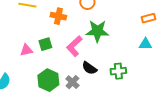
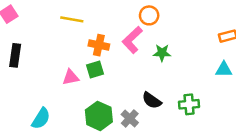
orange cross: (58, 16) -> (99, 45), moved
green star: (97, 31) -> (162, 53), size x0.6
pink L-shape: (74, 46) -> (132, 40), moved

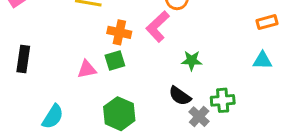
green star: (162, 53) -> (192, 60), moved
black rectangle: (15, 55) -> (23, 59), moved
gray cross: (130, 118) -> (199, 117), moved

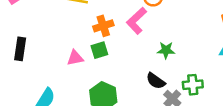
orange cross: (119, 32) -> (103, 26), turned -30

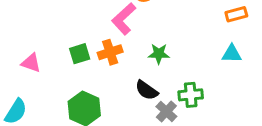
orange cross: (103, 26) -> (110, 52), moved
pink triangle: (75, 58) -> (31, 63), moved, turned 30

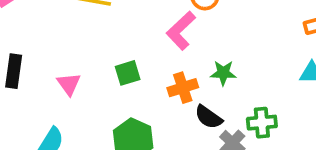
orange cross: (110, 52) -> (183, 88), moved
pink triangle: (31, 63) -> (69, 84), turned 35

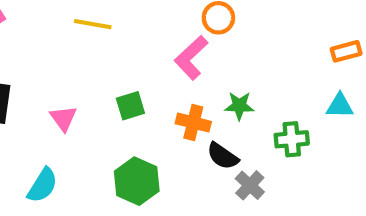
orange cross: (183, 88) -> (193, 123), turned 32
green cross: (262, 123) -> (292, 139), moved

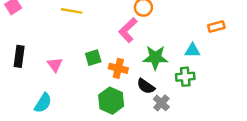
green star: (239, 106) -> (155, 58), size x1.5
cyan triangle: (340, 106) -> (192, 50), moved
orange cross: (193, 123) -> (118, 68), moved
green hexagon: (137, 181) -> (111, 101), moved

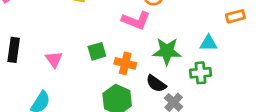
pink L-shape: (128, 30) -> (136, 20), turned -115

